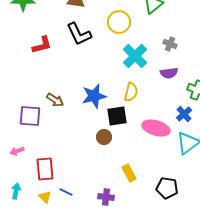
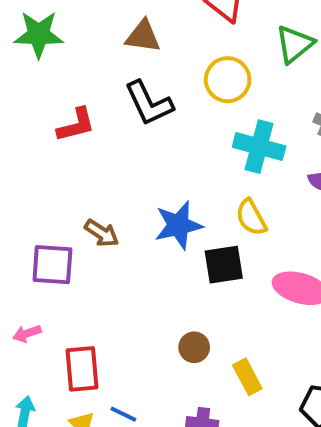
cyan cross: (135, 56) -> (259, 147), turned -30
yellow semicircle: (131, 92) -> (251, 217), turned 138
brown circle: (104, 137) -> (194, 347), moved

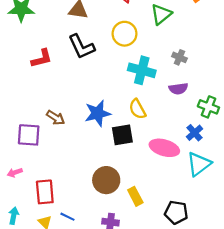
brown circle: (194, 347) -> (106, 180), size x1.6

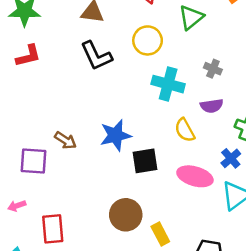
red L-shape: (42, 58) -> (28, 56), moved
yellow semicircle: (137, 109) -> (185, 130), moved

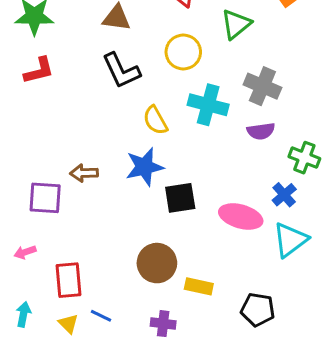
gray cross: (213, 69) -> (262, 86), size x1.6
yellow semicircle: (185, 130) -> (155, 120), moved
brown arrow: (65, 140) -> (84, 173), turned 145
yellow rectangle: (160, 234) -> (199, 286), turned -50

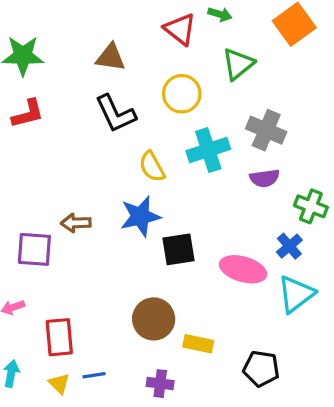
cyan cross: (208, 105) -> (208, 150), turned -33
blue line: (101, 316) -> (94, 375), turned -35

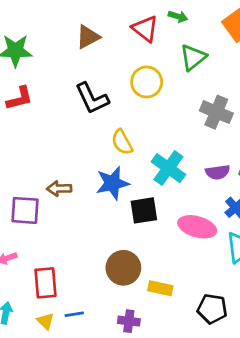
brown triangle: (111, 57) -> (88, 37), moved, turned -36
cyan cross: (208, 150) -> (168, 168), moved, turned -36
purple semicircle: (265, 178) -> (218, 172), moved

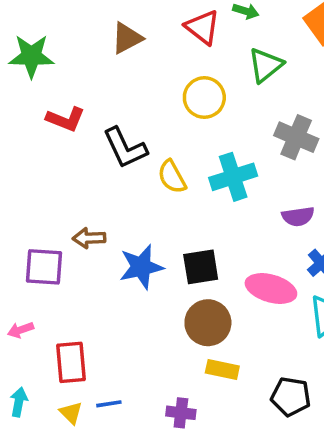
red L-shape: (20, 98) -> (66, 119), moved, turned 36
black L-shape: (92, 98) -> (125, 148), moved
cyan cross: (168, 168) -> (233, 177), moved, turned 36
blue star: (112, 183) -> (141, 267), moved
brown circle: (123, 268) -> (208, 323), moved

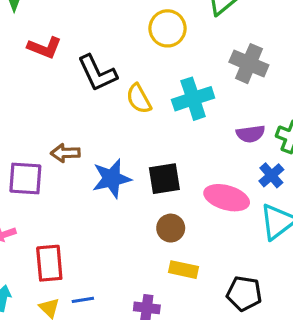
brown circle: (208, 323) -> (171, 228), size x0.7

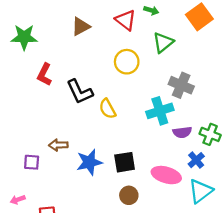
red L-shape: (45, 48) -> (44, 75), turned 95
cyan cross: (193, 99) -> (160, 111), moved
purple square: (25, 179) -> (32, 162), size x0.7

